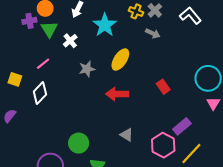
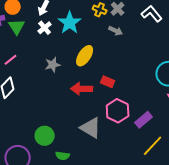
white cross: (70, 41) -> (45, 28), moved
red rectangle: (163, 87) -> (108, 82), moved, turned -32
gray triangle: (127, 135) -> (91, 128), size x1.6
pink hexagon: (163, 145) -> (118, 111), moved

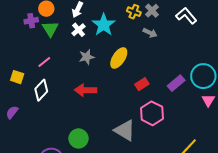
gray star: (53, 65) -> (87, 57), moved
red rectangle: (108, 82) -> (142, 84), turned -56
red arrow: (82, 89) -> (86, 90), moved
purple rectangle: (144, 120) -> (176, 83), moved

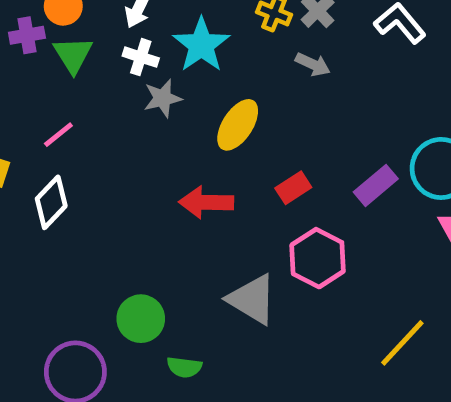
white cross: (79, 30) -> (141, 57), turned -32
gray star: (87, 57) -> (163, 98), moved
red arrow: (86, 90) -> (206, 202), moved

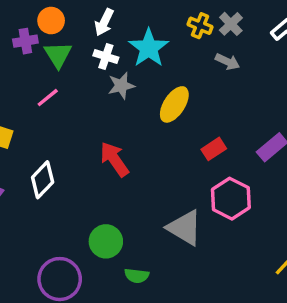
pink line: (58, 135) -> (48, 98), moved
white diamond: (51, 202) -> (43, 180), moved
red arrow: (206, 202) -> (114, 159), moved, turned 54

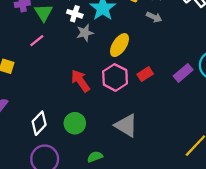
white diamond: (43, 180) -> (39, 123), moved
pink hexagon: (231, 199) -> (115, 77), moved
green circle: (106, 241) -> (75, 123), moved
green semicircle: (137, 276) -> (95, 157), turned 152

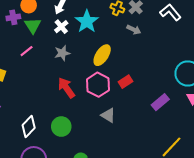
white cross: (75, 14) -> (61, 27), turned 32
gray star: (85, 33) -> (62, 53), moved
purple rectangle: (183, 73) -> (160, 102), moved
gray triangle: (126, 125) -> (108, 115), moved, size x0.7

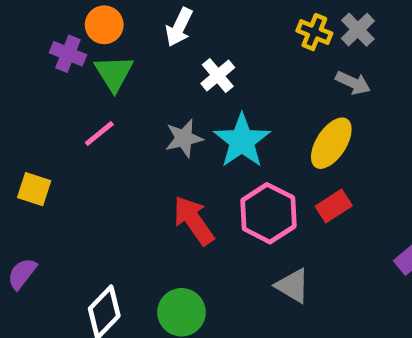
purple cross: (13, 17) -> (68, 54), turned 32
cyan star: (87, 21) -> (242, 141), moved
white cross: (61, 27) -> (218, 76), moved
yellow ellipse: (102, 55) -> (331, 143), moved

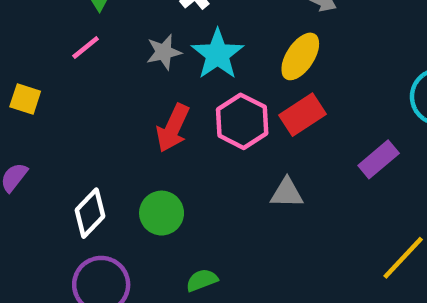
red rectangle: (334, 206) -> (303, 115), size x1.4
red arrow: (194, 220) -> (173, 128), turned -120
gray triangle: (293, 286) -> (287, 193), moved, turned -30

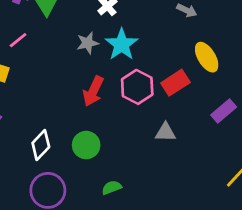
pink line: (86, 48) -> (18, 40), moved
yellow ellipse: (300, 56) -> (207, 57), moved, turned -64

